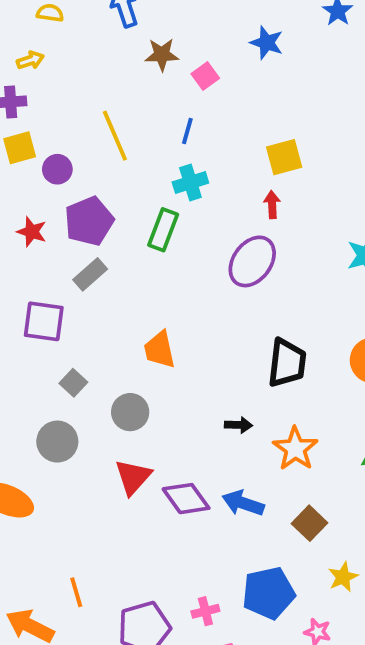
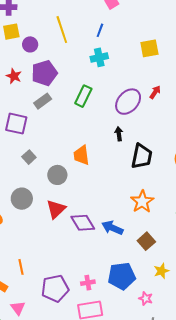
red arrow: (272, 205) -> (155, 92), moved, turned 32
green rectangle: (163, 230) -> (83, 96), moved
orange trapezoid: (160, 350) -> (81, 155), moved
black arrow: (239, 425) -> (119, 134), moved, turned -104
gray circle: (57, 442) -> (22, 199), moved

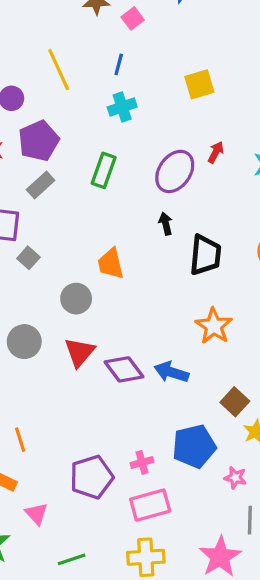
gray square: (29, 157) -> (28, 258), moved
brown square: (146, 241) -> (235, 402), moved
orange line: (21, 267) -> (20, 440), moved

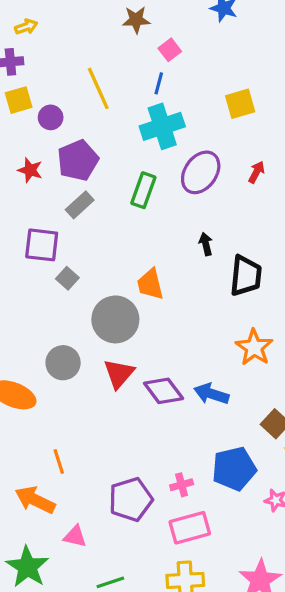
pink square: (133, 18) -> (170, 50), moved
cyan cross: (122, 107) -> (162, 126), size x1.5
purple ellipse: (175, 171) -> (201, 172), moved
gray circle: (76, 299) -> (115, 319), size x1.5
pink triangle: (36, 514) -> (75, 536), turned -35

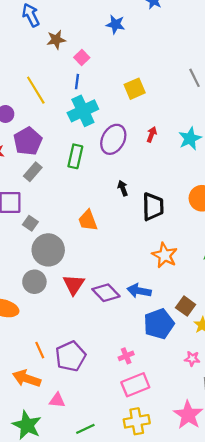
gray circle: (115, 319) -> (48, 250), moved
blue pentagon: (234, 469) -> (159, 324), moved
purple pentagon: (131, 499) -> (71, 356), moved

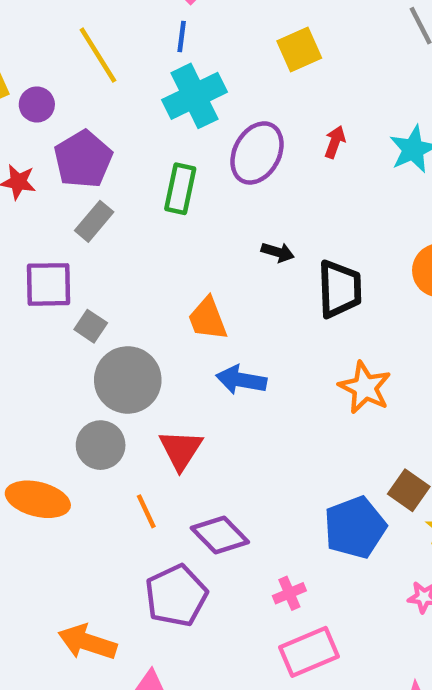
black arrow: (123, 188) -> (278, 252), turned 128
blue arrow: (139, 291) -> (241, 380), moved
purple diamond: (106, 293) -> (220, 535), moved
orange line: (40, 350) -> (146, 511), moved

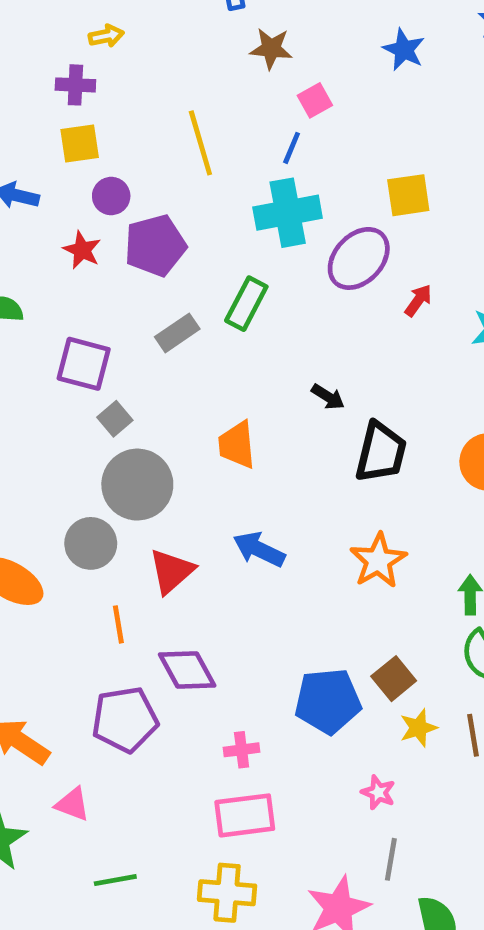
purple circle: (37, 104) -> (111, 196), moved
purple ellipse: (257, 153) -> (359, 258), moved
gray rectangle: (94, 221) -> (177, 333), moved
blue arrow: (241, 380) -> (259, 549), moved

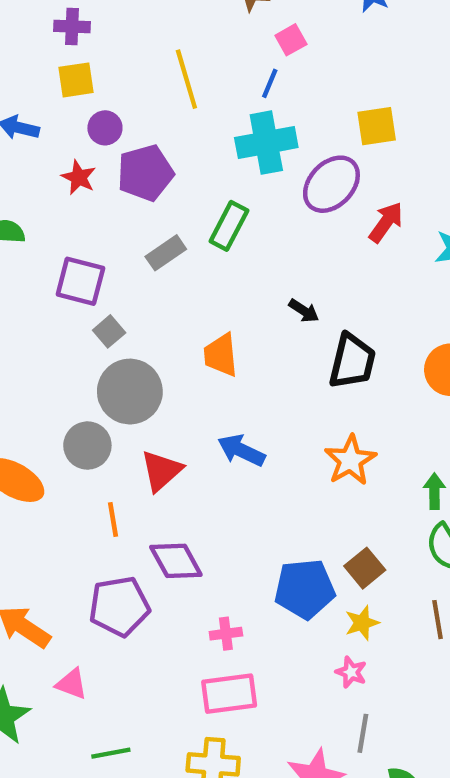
red arrow: (418, 300) -> (386, 222), size x1.4
yellow star: (418, 728) -> (362, 623), moved

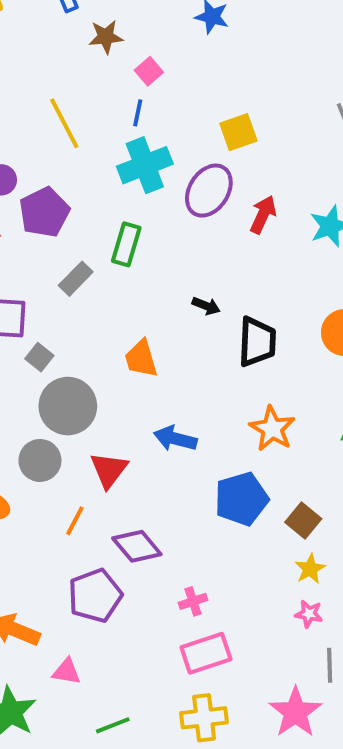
orange line: (113, 519) -> (75, 521), turned 48
blue pentagon: (305, 589) -> (241, 499), moved

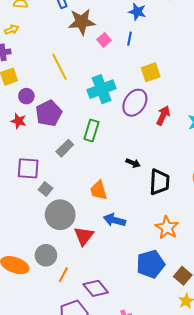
brown star: (106, 37) -> (82, 22), size x1.5
blue line: (138, 113) -> (129, 39), moved
blue arrow: (175, 439) -> (115, 220), moved
gray circle: (40, 460) -> (46, 255), moved
red triangle: (109, 470) -> (84, 236), moved

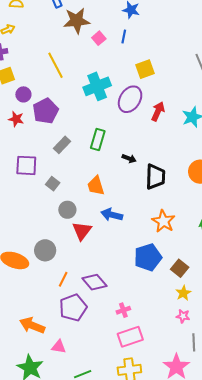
green rectangle: (91, 130) -> (98, 140), moved
gray square: (46, 189) -> (53, 184), moved
gray circle: (60, 215) -> (67, 210), moved, size x0.6
orange line: (63, 275) -> (63, 279), moved

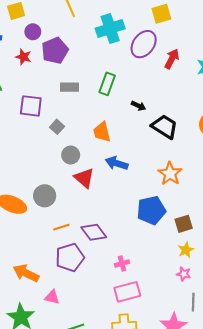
gray rectangle: (62, 145) -> (69, 87), turned 42
black trapezoid: (155, 177) -> (165, 127), turned -64
red triangle: (82, 231) -> (84, 178), turned -30
brown square: (180, 268) -> (184, 224), turned 30
orange line: (63, 279) -> (61, 227), turned 42

